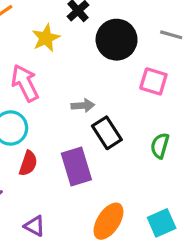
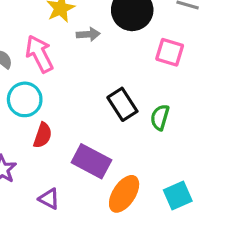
gray arrow: (83, 106) -> (88, 34), moved
green semicircle: (160, 146) -> (160, 117), moved
purple rectangle: (76, 167) -> (91, 161), moved, turned -45

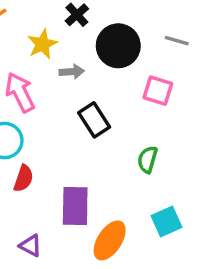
black rectangle: (122, 104) -> (94, 120), moved
purple rectangle: (91, 161) -> (75, 206), turned 63
cyan square: (178, 196) -> (166, 221), moved

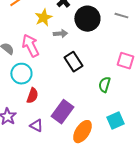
pink square: (158, 91) -> (125, 61), moved
purple rectangle: (75, 206) -> (62, 112), turned 35
purple triangle: (30, 246) -> (36, 126), moved

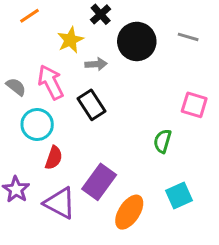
black rectangle: (73, 62) -> (91, 105), moved
purple triangle: (36, 126) -> (60, 203), size x1.6

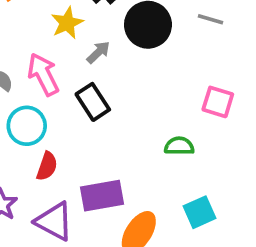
gray arrow: (96, 64) -> (98, 52), turned -40
green semicircle: (162, 141) -> (179, 146), turned 75
purple rectangle: (99, 182) -> (102, 196), turned 44

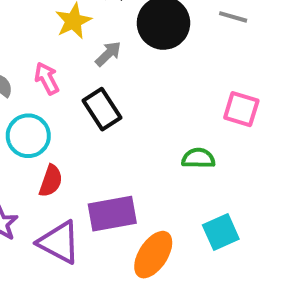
pink arrow: (43, 74) -> (47, 78), size x0.7

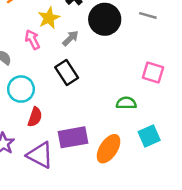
pink arrow: (47, 78) -> (32, 40), moved
cyan square: (221, 232) -> (149, 136), moved
orange ellipse: (153, 255) -> (109, 149), moved

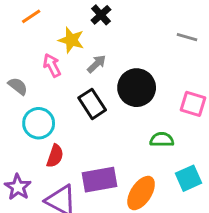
yellow star: (49, 18) -> (71, 40), turned -30
black circle: (105, 19) -> (137, 88), moved

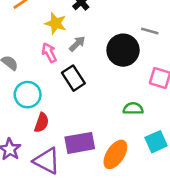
gray line: (187, 37) -> (150, 31), moved
pink arrow: (52, 65) -> (49, 53), moved
black circle: (137, 88) -> (123, 50), moved

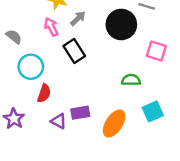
purple rectangle: (80, 143) -> (80, 113), size x0.7
purple triangle: (47, 161) -> (59, 121), moved, size x0.6

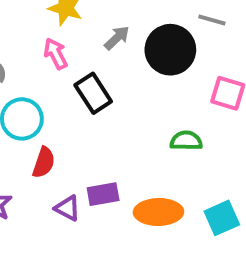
gray arrow: (78, 18) -> (117, 38), moved
cyan square: (153, 111) -> (222, 218), moved
orange ellipse: (114, 123) -> (158, 212), turned 56

